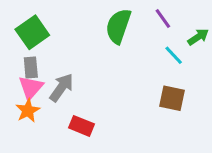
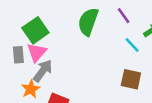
green square: (32, 32) -> (35, 30), moved
pink triangle: (31, 88) -> (37, 52), moved
orange star: (28, 111) -> (31, 89), moved

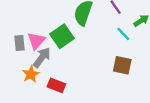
green square: (35, 30) -> (62, 36), moved

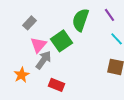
gray rectangle: (20, 43) -> (30, 23), moved, turned 48
orange star: (31, 74) -> (22, 75), moved

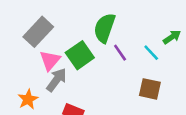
purple line: (110, 15) -> (120, 53), moved
gray rectangle: (30, 23) -> (38, 32), size x1.6

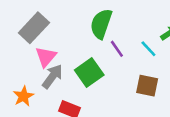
green square: (80, 55) -> (89, 72), moved

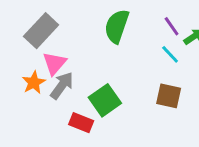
purple line: (117, 49) -> (172, 26), moved
green square: (89, 72) -> (105, 100), moved
orange star: (23, 96) -> (34, 83), moved

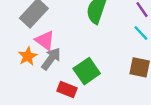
pink triangle: (54, 63) -> (45, 40), turned -35

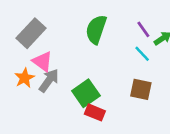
red rectangle: (67, 89) -> (95, 112), moved

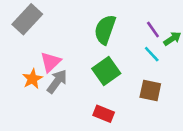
gray rectangle: (31, 33) -> (27, 19), moved
pink triangle: (42, 61) -> (51, 62), turned 40
green square: (86, 93) -> (106, 71), moved

